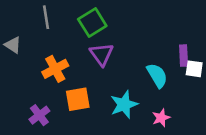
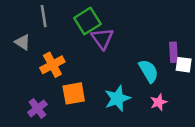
gray triangle: (13, 45) -> (22, 42), moved
purple triangle: (102, 54) -> (102, 39), moved
pink star: (161, 118) -> (159, 102), moved

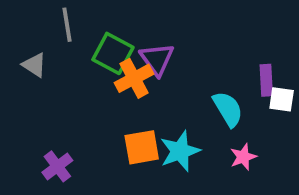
green square: (87, 21) -> (113, 53), moved, turned -30
orange cross: (52, 65) -> (134, 78), moved
orange square: (74, 93) -> (142, 147), moved

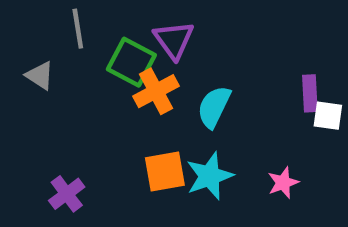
purple triangle: (157, 59) -> (174, 40), moved
cyan semicircle: (228, 109) -> (214, 107), moved, turned -123

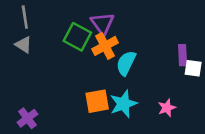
gray line: (78, 29) -> (25, 17), moved
orange cross: (156, 91) -> (105, 46), moved
purple cross: (67, 194) -> (27, 118), moved

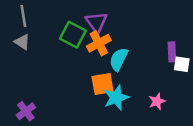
orange square: (97, 101) -> (103, 84), moved

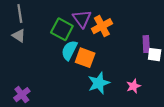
orange cross: (99, 43) -> (102, 26), moved
cyan semicircle: (119, 59) -> (69, 50), moved
orange square: (103, 84) -> (85, 58), moved, turned 30

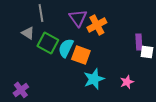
gray line: (20, 13) -> (41, 13), moved
green square: (62, 29) -> (48, 43), moved
gray triangle: (19, 36) -> (28, 33), moved

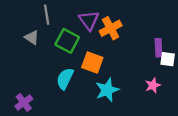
green square: (48, 43) -> (67, 41), moved
cyan semicircle: (66, 48) -> (65, 79), moved
pink star: (127, 82) -> (153, 85), moved

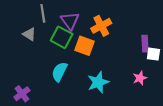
purple triangle: (89, 20) -> (70, 21), moved
orange square: (92, 63) -> (85, 46), moved

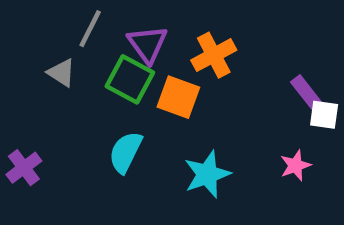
gray line: (43, 13) -> (90, 29), turned 36
purple rectangle: (145, 44) -> (306, 93), turned -35
purple cross: (22, 94) -> (24, 168), moved

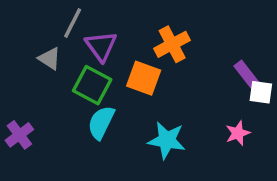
purple triangle: (148, 44) -> (101, 46), moved
green square: (130, 79) -> (92, 85), moved
cyan star: (207, 174) -> (167, 140), turned 30

